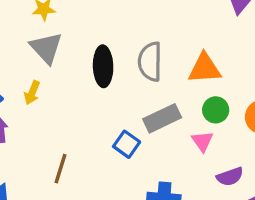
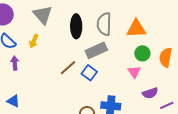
gray rectangle: (162, 118) -> (96, 50), moved
brown line: (61, 169) -> (68, 68), moved, turned 30

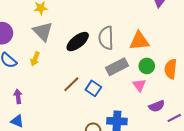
black ellipse: (76, 26) -> (78, 42), turned 55
gray rectangle: (96, 50) -> (117, 67), moved
purple arrow: (15, 63) -> (18, 96), moved

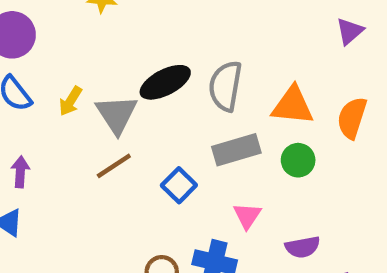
gray triangle: (43, 31) -> (117, 114), moved
orange semicircle: (171, 69) -> (352, 118), moved
brown line: (71, 84) -> (114, 166), moved
pink triangle: (139, 85) -> (247, 216), moved

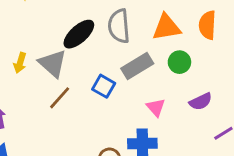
blue square: (179, 185) -> (104, 86), moved
purple semicircle: (303, 247) -> (201, 102), moved

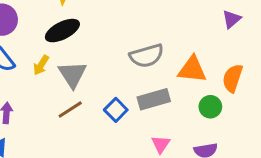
gray semicircle: (119, 26) -> (147, 56), turned -116
black ellipse: (79, 34) -> (62, 31), moved
green circle: (179, 62) -> (210, 107), moved

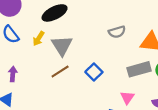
gray semicircle: (147, 56) -> (117, 32), size x0.7
gray rectangle: (154, 99) -> (139, 69), moved

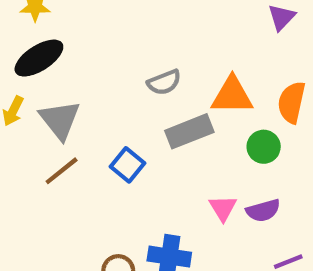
gray rectangle: (139, 69) -> (189, 131), moved
pink triangle: (127, 98) -> (223, 208), moved

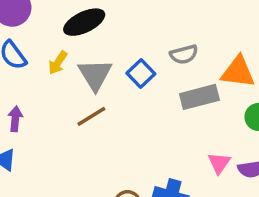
blue square: (127, 165) -> (141, 74), moved

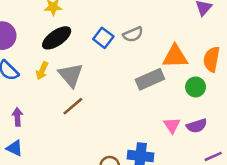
gray semicircle: (184, 54) -> (133, 34), moved
blue square: (141, 74) -> (103, 38), moved

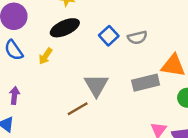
gray triangle: (71, 75) -> (96, 85), moved
brown line: (73, 106) -> (78, 109), moved

